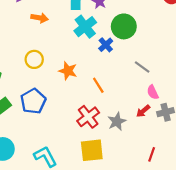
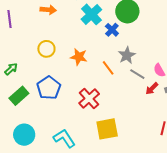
gray line: (142, 67) -> (137, 74), moved
red cross: (88, 117) -> (89, 99), moved
gray star: (117, 122) -> (127, 55), moved

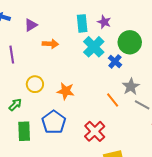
yellow circle: (46, 49) -> (35, 84), moved
orange star: (79, 57) -> (66, 91), moved
green rectangle: (19, 96) -> (24, 131), turned -48

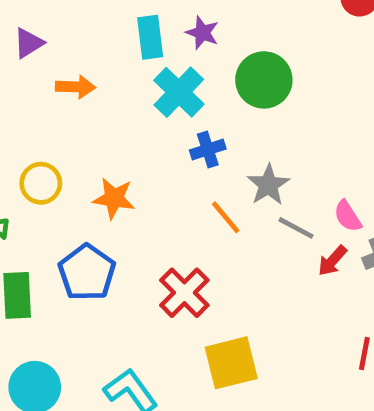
blue cross: (115, 61) -> (208, 149), moved, turned 32

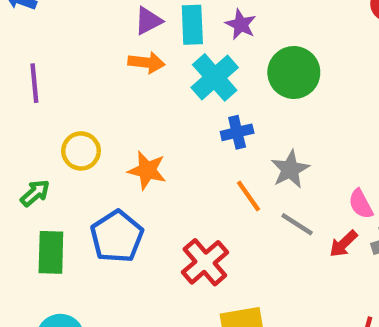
purple triangle: (29, 43) -> (148, 21), moved
orange arrow: (75, 87) -> (146, 63), moved
gray line: (296, 228) -> (297, 224), moved

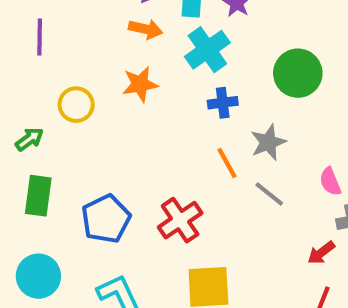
green circle: (294, 72) -> (298, 73), moved
orange star: (147, 170) -> (140, 84), moved, turned -30
blue pentagon: (117, 237) -> (106, 219), moved
red arrow: (343, 244) -> (321, 253), moved

